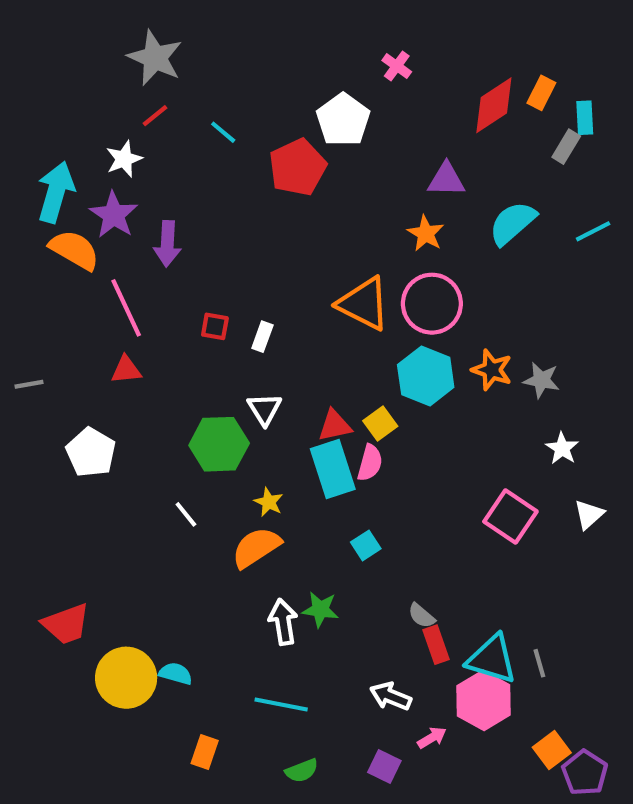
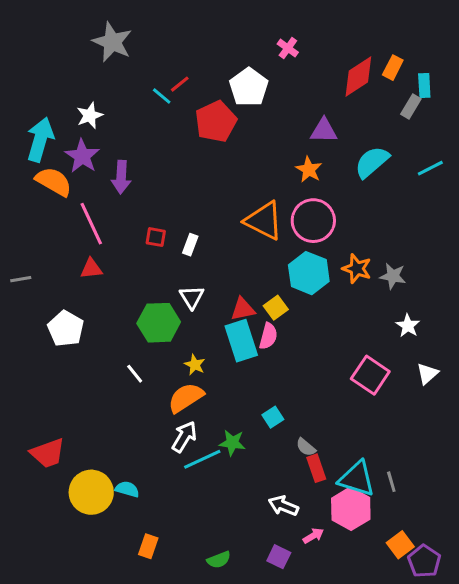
red line: (155, 116) -> (180, 84), moved
cyan square: (366, 545) -> (273, 417), moved
white arrow: (283, 622) -> (184, 437), moved, turned 40
cyan line: (281, 705) -> (202, 459), moved, turned -36

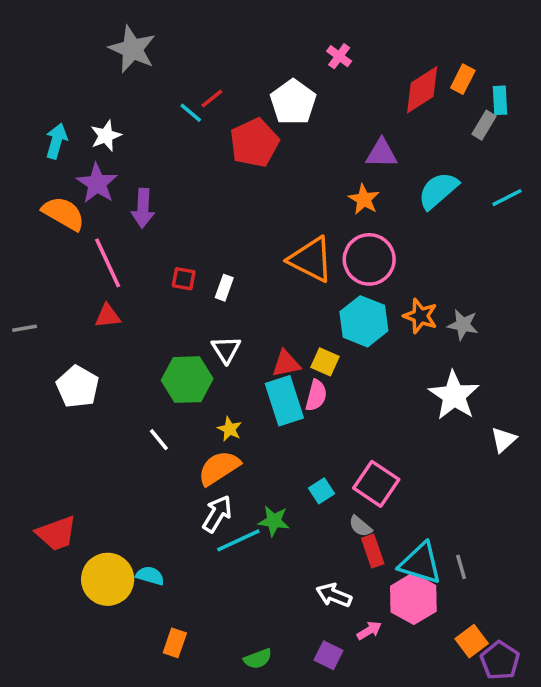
cyan arrow: (40, 140) -> (56, 141), moved, size x0.7
yellow square: (276, 308) -> (325, 362), turned -30
white star: (408, 326) -> (454, 395), moved, size x1.8
pink square: (370, 375) -> (376, 484), moved

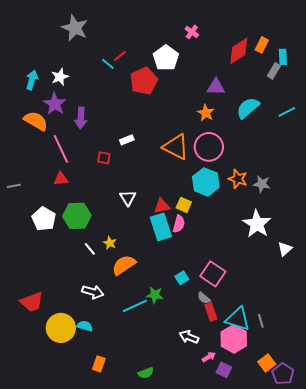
white rectangle: (224, 288) -> (127, 140), moved, turned 48
green hexagon: (187, 380) -> (77, 216), moved
yellow star: (230, 429) -> (110, 243), moved
white arrow: (217, 514) -> (93, 292), moved, turned 75
purple square: (329, 655) -> (224, 370), moved

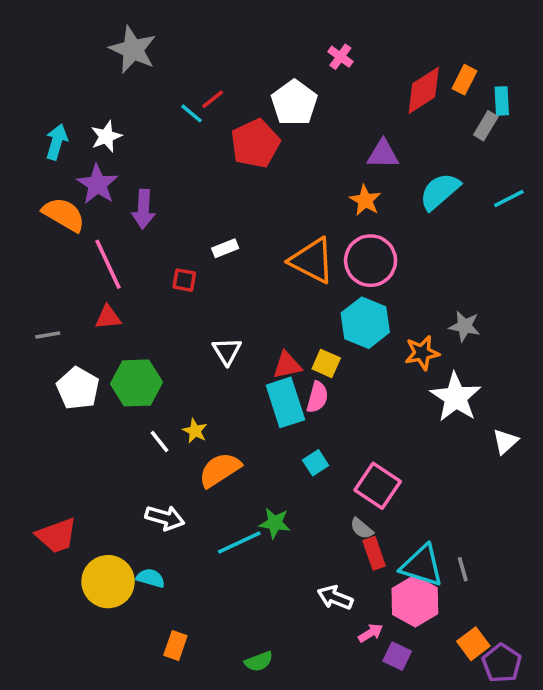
orange star: (238, 179) -> (422, 353), moved, turned -30
gray line: (14, 186) -> (48, 335), moved
cyan square: (182, 278) -> (316, 463), moved

